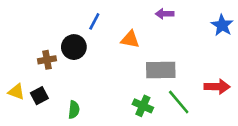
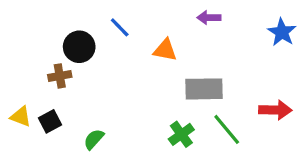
blue line: (94, 21) -> (120, 27), turned -72
black circle: (74, 47) -> (79, 47), moved
green cross: (143, 106) -> (181, 134), turned 30
green semicircle: (74, 110) -> (94, 139), turned -144

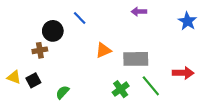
orange triangle: (165, 50) -> (103, 50), moved, turned -35

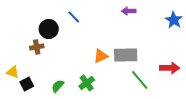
orange triangle: (103, 50) -> (101, 56), moved
black square: (33, 80) -> (27, 84), moved
green cross: (121, 89) -> (87, 83), moved

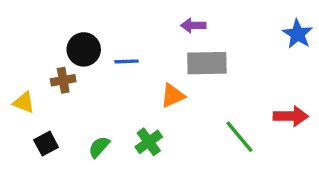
purple arrow: (129, 11) -> (193, 25), moved
blue line: (74, 17) -> (126, 61), moved, turned -48
gray rectangle: (126, 55) -> (207, 63), moved
yellow triangle: (13, 72) -> (24, 102), moved

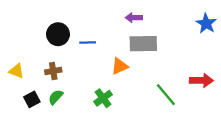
brown cross: (63, 80) -> (53, 71), moved
green semicircle: (99, 147) -> (56, 97), moved

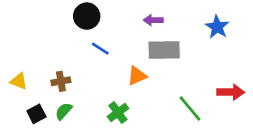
blue star: (206, 24) -> (217, 27), moved
black circle: (58, 34) -> (87, 16), moved
blue line: (88, 42) -> (100, 49), turned 35

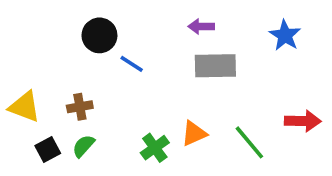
black circle: (87, 16) -> (99, 35), moved
orange triangle: (137, 76) -> (194, 133), moved
yellow triangle: (19, 81) -> (25, 107), size x1.4

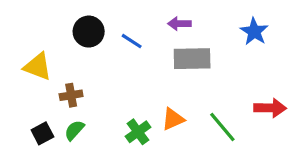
blue line: (132, 64) -> (132, 41), moved
yellow triangle: (25, 107) -> (38, 67), moved

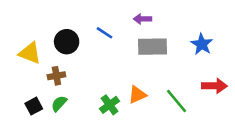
black circle: (89, 32) -> (67, 42), moved
blue star: (254, 32) -> (202, 44), moved

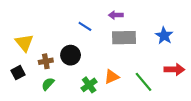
black circle: (67, 42) -> (71, 55), moved
yellow triangle: (30, 53) -> (24, 43), turned 30
black square: (34, 106) -> (18, 73), moved

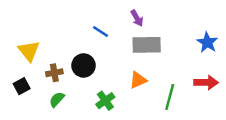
purple arrow: (116, 15) -> (137, 18), turned -120
blue star: (164, 36) -> (207, 42), moved
orange triangle: (112, 77) -> (138, 80), moved
green line: (144, 82) -> (170, 97), turned 55

